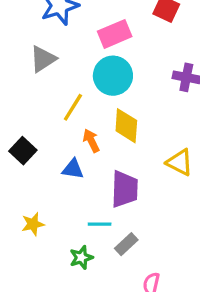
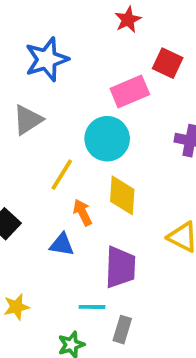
pink rectangle: (115, 34) -> (130, 91), moved
gray rectangle: (126, 244) -> (122, 330), turned -30

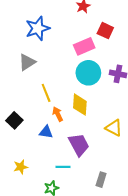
cyan circle: (107, 139) -> (88, 73), moved
yellow line: (62, 175) -> (46, 93), turned -54
purple trapezoid: (120, 267) -> (79, 145), turned -30
gray rectangle: (122, 330) -> (101, 180), moved

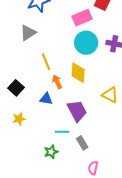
yellow star: (21, 167) -> (19, 119), moved
gray rectangle: (101, 180) -> (82, 143), moved, turned -48

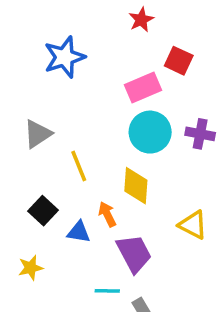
gray triangle: (28, 33) -> (38, 134), moved
orange arrow: (57, 82) -> (107, 214), moved
black square: (16, 88) -> (43, 211), moved

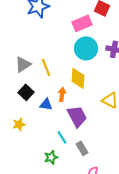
gray triangle: (38, 134) -> (23, 64), moved
orange arrow: (107, 214) -> (62, 94), turned 32
cyan line: (107, 291) -> (62, 137), turned 56

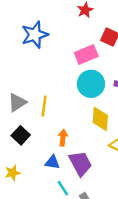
yellow line: (46, 67) -> (44, 106), turned 30
yellow diamond: (78, 78) -> (100, 119), moved
blue triangle: (46, 104) -> (52, 162), moved

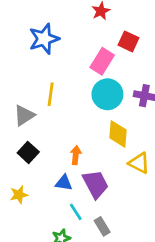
pink rectangle: (86, 55) -> (102, 61), turned -35
yellow line: (44, 106) -> (51, 94), moved

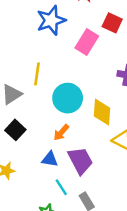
blue star: (44, 39) -> (51, 20), moved
cyan circle: (107, 94) -> (68, 98), moved
orange arrow: (76, 155) -> (61, 132), turned -144

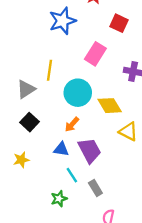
pink rectangle: (87, 42) -> (95, 54), moved
yellow diamond: (102, 112) -> (110, 106), turned -35

